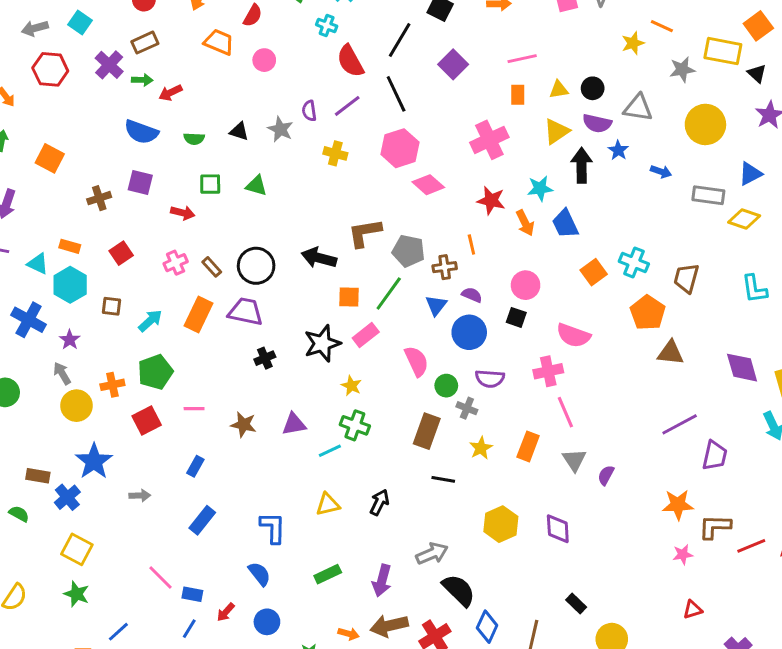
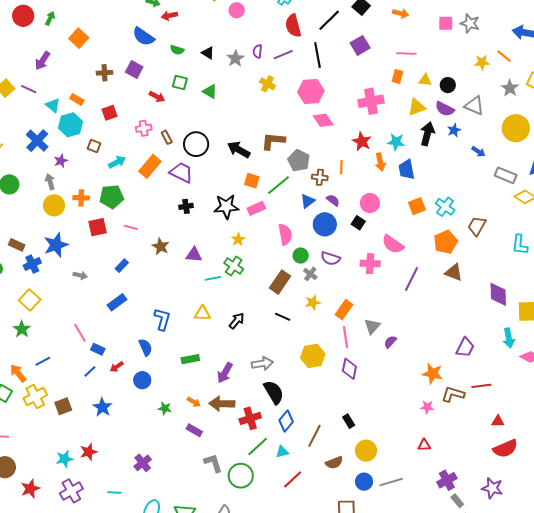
gray star: (682, 70) -> (510, 88), turned 30
pink line: (565, 412) -> (345, 337), moved
purple line: (680, 424) -> (411, 279), moved, turned -50
red line: (751, 546) -> (481, 386), moved

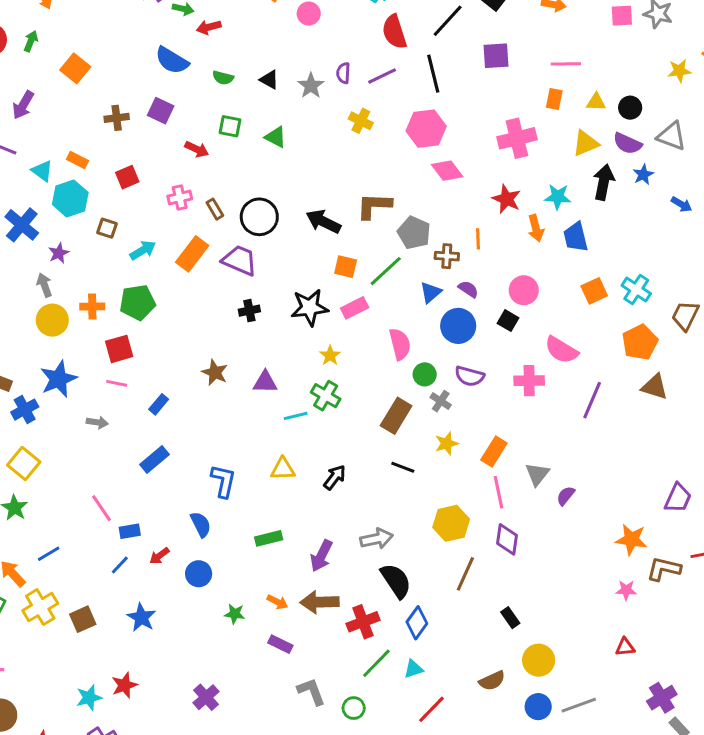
purple square: (360, 45) -> (496, 56), turned 30
pink line: (131, 227) -> (117, 383), moved
blue rectangle: (98, 349) -> (130, 531), turned -32
brown line: (314, 436) -> (465, 574), moved
green circle: (241, 476) -> (354, 708), size x0.6

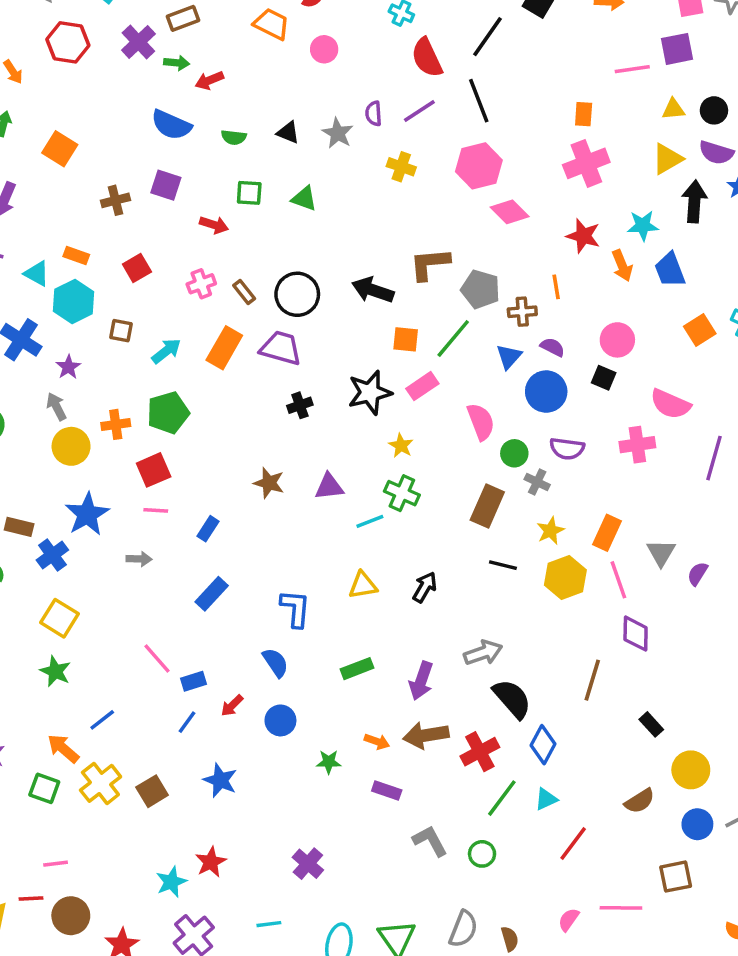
purple square: (496, 56) -> (677, 49), moved
orange rectangle: (554, 99) -> (584, 114), moved
yellow hexagon: (451, 523) -> (565, 577), moved

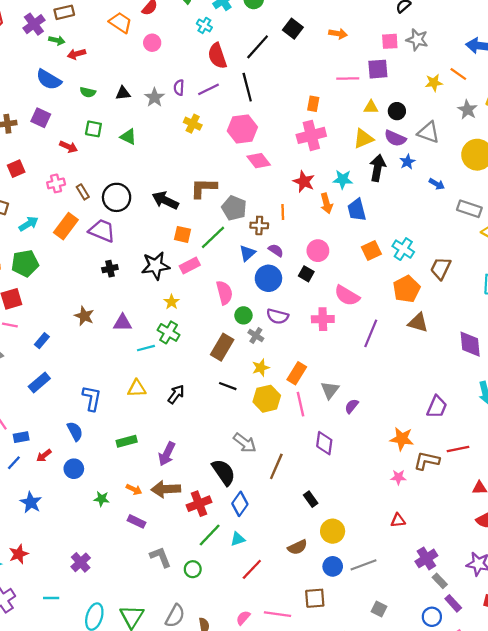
black triangle: (288, 132) -> (123, 93), turned -35
purple diamond: (636, 634) -> (324, 443), moved
gray arrow: (483, 653) -> (245, 443), moved, turned 50

